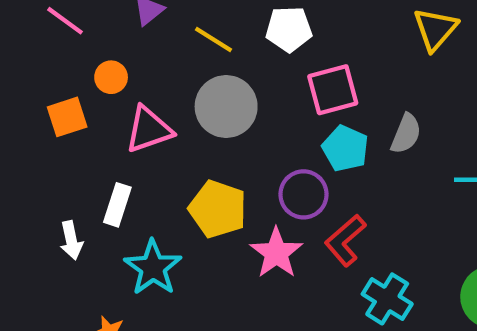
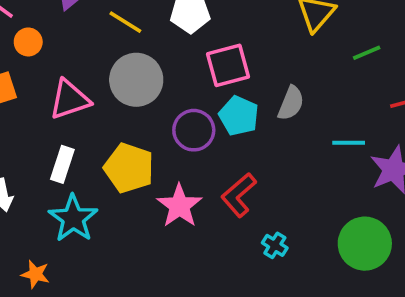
orange circle: (111, 77) -> (28, 42), moved
purple circle: (303, 194) -> (194, 130), moved
white rectangle: (117, 205) -> (62, 164), moved
cyan cross: (387, 299) -> (275, 245), size x0.6

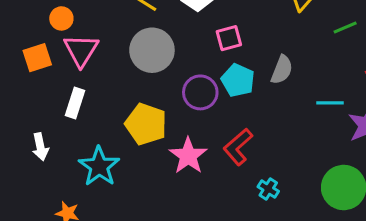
pink square: (228, 65) -> (229, 38), size x0.7
pink triangle: (70, 100) -> (81, 50), moved, turned -39
white rectangle: (62, 164) -> (75, 103), moved

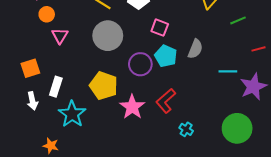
pink square: (229, 38) -> (160, 28), turned 36
pink triangle: (81, 50) -> (60, 36), size x0.7
orange square: (37, 58) -> (30, 68), moved
white rectangle: (75, 103) -> (56, 87), moved

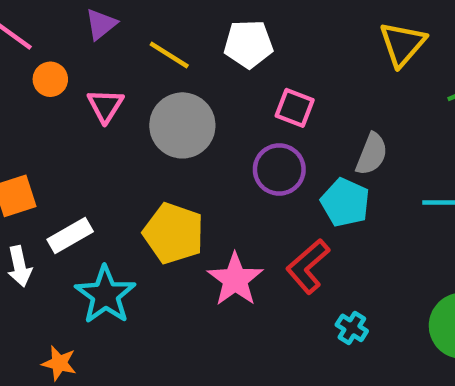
pink triangle: (60, 36) -> (105, 106), moved
cyan pentagon: (166, 56) -> (345, 202), moved
purple circle: (140, 64) -> (279, 169), moved
white rectangle: (56, 87) -> (70, 235), turned 42

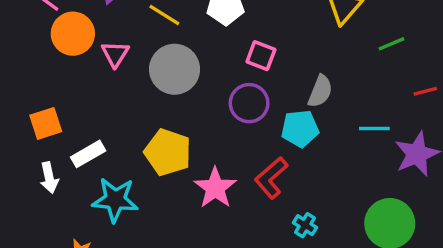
orange circle: (50, 79) -> (73, 34), size x1.6
cyan pentagon: (345, 202) -> (300, 129), turned -30
cyan star: (105, 295) -> (115, 200), turned -30

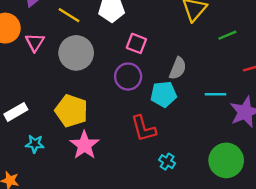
red L-shape: (271, 178) -> (143, 129), turned -64
pink star: (215, 188) -> (84, 145), moved
cyan star: (115, 200) -> (35, 144), size x0.6

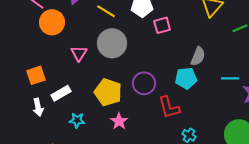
pink triangle: (35, 42) -> (79, 53), moved
pink square: (136, 43) -> (162, 25), moved, turned -36
purple circle: (128, 77) -> (144, 83), moved
pink star: (84, 145) -> (119, 121), size x0.7

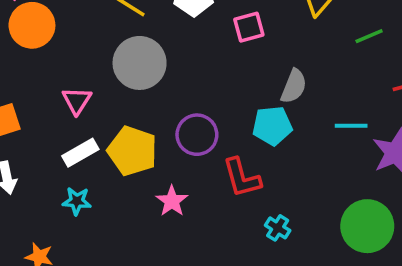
pink square: (162, 25) -> (249, 27), moved
pink triangle: (79, 53) -> (77, 101), moved
white rectangle: (61, 93) -> (80, 153), moved
pink star: (119, 121) -> (172, 201), moved

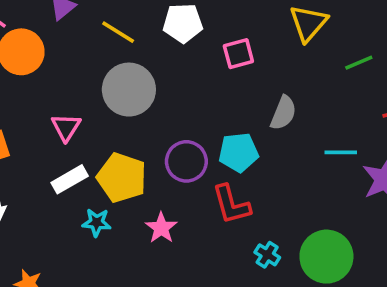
cyan pentagon: (272, 126) -> (238, 152), moved
cyan star: (77, 201) -> (97, 222), moved
green circle: (367, 226) -> (326, 257), moved

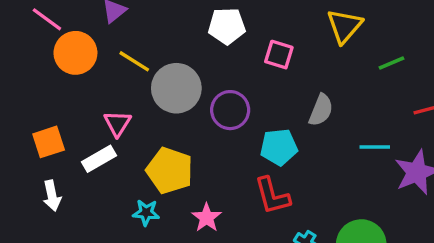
yellow line: (118, 32) -> (134, 61), moved
pink square: (238, 54) -> (279, 55), turned 32
purple circle: (186, 161) -> (230, 110), moved
white rectangle: (70, 179) -> (99, 159), moved

